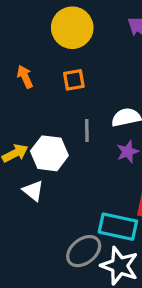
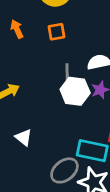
white hexagon: (49, 153) -> (75, 91), moved
white triangle: (33, 191) -> (23, 137), moved

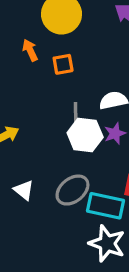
orange arrow: (17, 29) -> (30, 50), moved
gray ellipse: (64, 170) -> (72, 190), moved

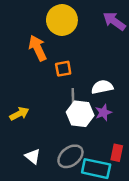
orange arrow: (30, 50) -> (38, 48), size x1.5
orange square: (63, 64) -> (63, 69), moved

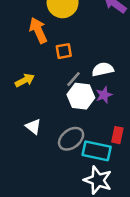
gray line: (73, 97) -> (73, 79), turned 42
yellow arrow: (19, 114) -> (25, 80), moved
white triangle: (33, 156) -> (33, 127), moved

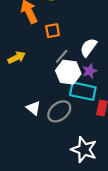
white semicircle: (103, 69) -> (88, 47), turned -42
white triangle: (33, 127) -> (33, 108), moved
cyan rectangle: (97, 151) -> (83, 91), moved

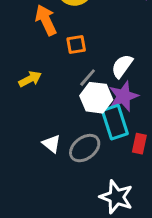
purple star: (90, 71) -> (123, 96), size x1.5
cyan rectangle: (83, 91) -> (115, 122), turned 60

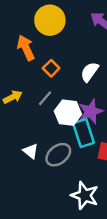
orange square: (76, 45) -> (51, 68), turned -35
white semicircle: (122, 66) -> (89, 72), moved
gray line: (88, 78) -> (45, 98), moved

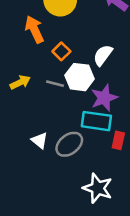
gray line: (45, 98) -> (55, 84), turned 63
white hexagon: (68, 113) -> (80, 77), moved
cyan rectangle: (83, 133) -> (96, 121), turned -64

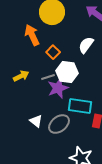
white semicircle: (103, 55) -> (86, 45), moved
gray line: (55, 84) -> (48, 77), turned -32
purple star: (104, 98) -> (58, 88), moved

